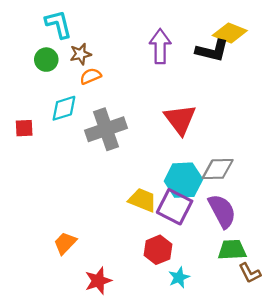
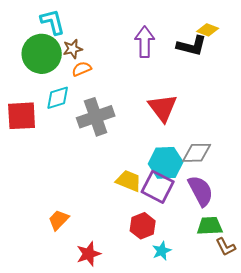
yellow diamond: (230, 33) -> (208, 30), size x0.7
green circle: (46, 60) -> (42, 54), size x1.8
red square: (24, 128) -> (22, 116), size x1.8

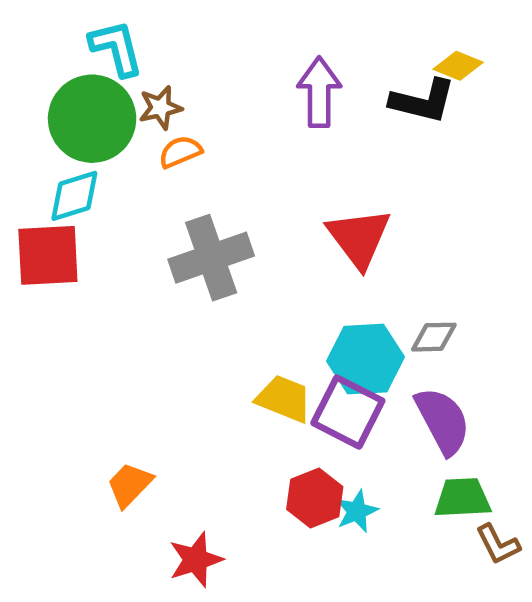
cyan diamond: (58, 98) -> (74, 196), moved
gray diamond: (197, 153) -> (434, 337), size x0.7
cyan star: (162, 251) -> (357, 511), moved

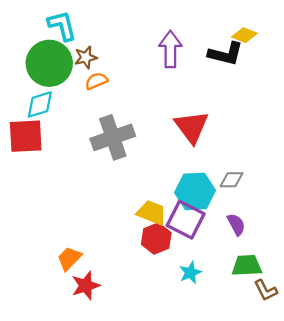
purple semicircle: (443, 421) -> (236, 224), size x0.6
red hexagon: (315, 498) -> (156, 239), moved
red star: (196, 560) -> (86, 286), moved

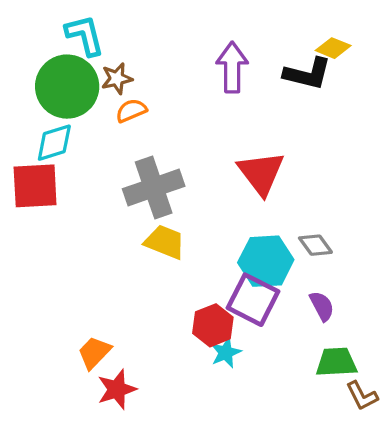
gray diamond: (232, 180) -> (315, 245), turned 55
yellow trapezoid: (152, 213) -> (165, 242), moved
cyan star: (190, 273) -> (226, 353), moved

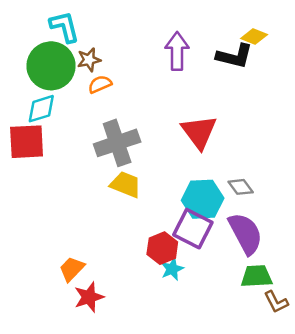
purple semicircle: (322, 306) -> (246, 233), size x1.8

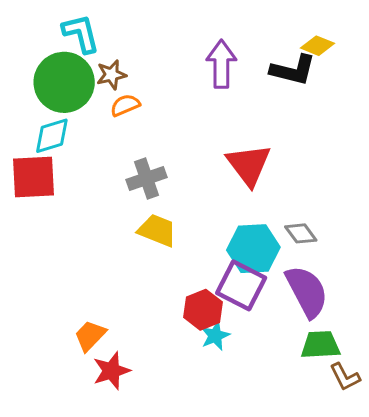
gray cross: (117, 143) -> (147, 178), size x0.7

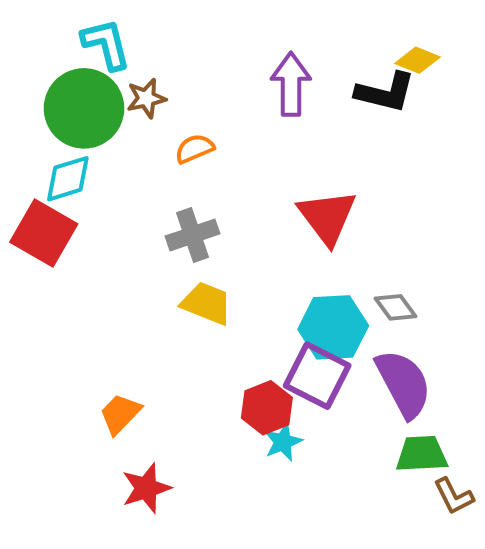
orange semicircle: (125, 105) -> (195, 149), moved
red square: (34, 177) -> (44, 233), turned 33
orange trapezoid: (90, 336) -> (120, 414), moved

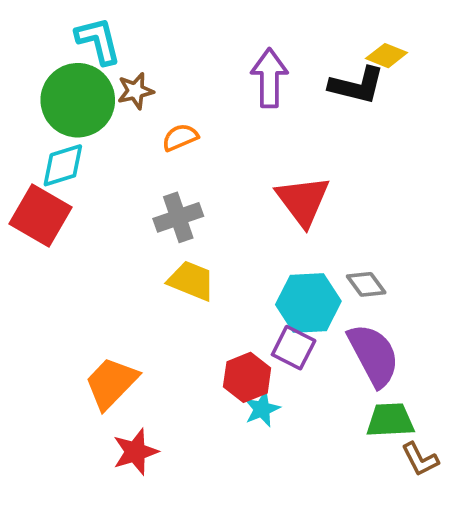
purple square: (317, 376) -> (294, 348), size x0.7
orange trapezoid: (120, 414) -> (111, 383), size x1.4

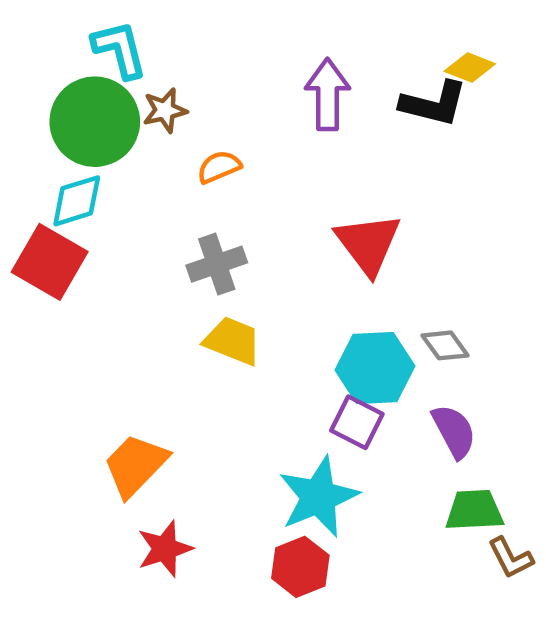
purple semicircle: (374, 355) -> (454, 431), size x0.7
red hexagon: (247, 377) -> (300, 567), moved
cyan star: (262, 409) -> (318, 497), size x1.8

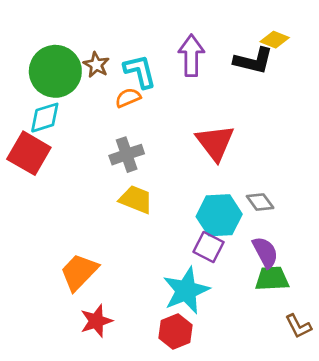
cyan L-shape: (120, 49) -> (140, 71), moved
brown star: (165, 110) -> (96, 65), turned -30
green trapezoid: (474, 510) -> (272, 279), moved

